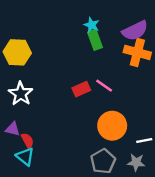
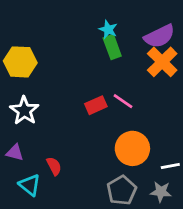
orange cross: (137, 52) -> (162, 62), turned 30
red semicircle: (27, 141) -> (54, 166), moved

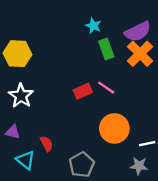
green rectangle: (112, 47) -> (106, 49), moved
gray pentagon: (122, 190) -> (82, 165), moved

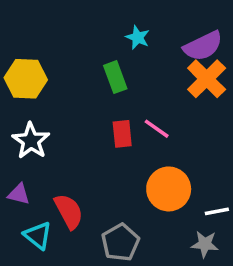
green rectangle: (106, 49) -> (115, 77), moved
red rectangle: (83, 91) -> (122, 134), turned -72
red semicircle: (47, 144) -> (69, 211), size x1.5

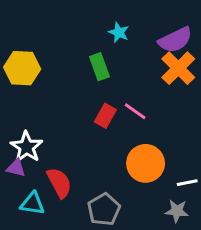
red rectangle: (122, 134) -> (105, 116), turned 35
white star: (31, 141) -> (27, 147), moved
cyan triangle: (38, 235) -> (32, 204), turned -30

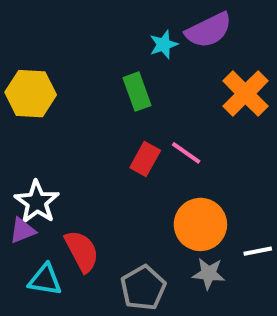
cyan star: (119, 32) -> (164, 44), turned 30
purple semicircle: (175, 40) -> (209, 30), moved
purple triangle: (16, 168) -> (22, 231), turned -36
gray star: (177, 211) -> (209, 274), moved

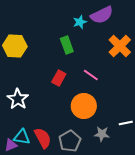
red rectangle: (145, 159) -> (59, 78), moved
orange circle: (200, 224) -> (84, 106), moved
purple triangle: (22, 231) -> (11, 145), moved
red semicircle: (82, 251) -> (43, 138), moved

